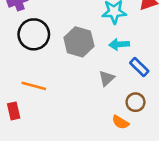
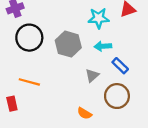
brown circle: (136, 102) -> (117, 96), size x1.5
orange semicircle: (120, 122) -> (84, 113), moved

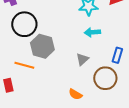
gray hexagon: (68, 44) -> (42, 46), moved
blue rectangle: (120, 66) -> (117, 55), moved, turned 63

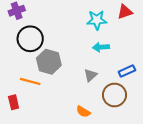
blue rectangle: (117, 55) -> (127, 71), turned 49

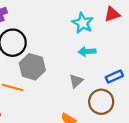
cyan star: (97, 20) -> (83, 23), turned 30

